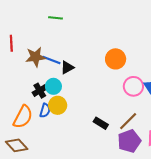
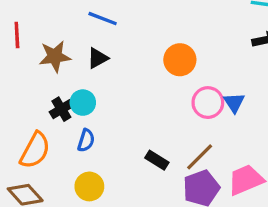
blue line: (51, 60) -> (103, 19), moved
black triangle: (67, 67) -> (98, 58), moved
yellow circle: (58, 105) -> (89, 186), moved
blue semicircle: (45, 111) -> (86, 140), moved

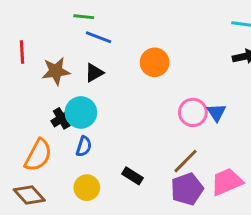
orange circle: (180, 60) -> (155, 62), moved
cyan circle: (83, 103) -> (81, 112), size x1.4
black rectangle: (157, 160) -> (132, 176), moved

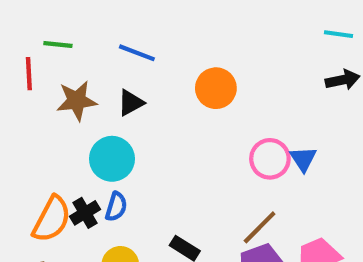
green line: (84, 17) -> (58, 45), moved
black cross: (62, 118) -> (85, 213), moved

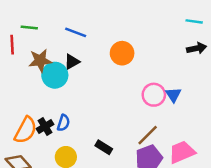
cyan circle: (112, 159) -> (55, 75), moved

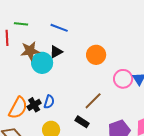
orange circle: (122, 53) -> (96, 55), moved
brown line: (148, 135) -> (93, 101), moved

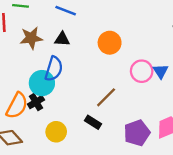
black triangle: (56, 52) -> (62, 39), turned 32
cyan circle: (42, 63) -> (42, 83), moved
blue semicircle: (49, 102) -> (54, 69), moved, size x1.5

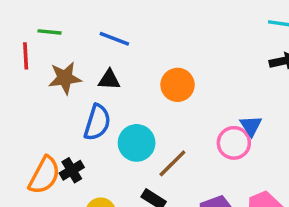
pink circle: (142, 71) -> (234, 143), moved
cyan circle: (42, 83) -> (137, 143), moved

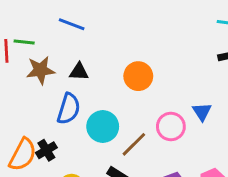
green line: (49, 32) -> (24, 42), moved
blue line: (114, 39) -> (72, 24), moved
pink circle: (234, 143) -> (171, 127), moved

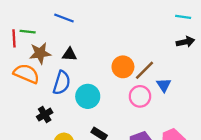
orange circle: (138, 76) -> (123, 67), moved
brown line: (134, 144) -> (145, 70), moved
orange semicircle: (23, 155) -> (26, 74), moved, turned -95

